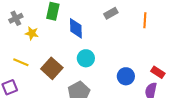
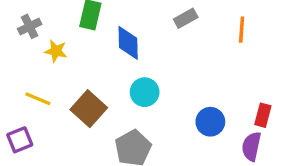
red rectangle: (158, 72) -> (263, 115), turned 72

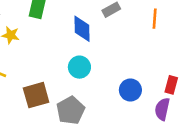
blue diamond: (128, 43) -> (82, 29), moved
brown square: (89, 109) -> (36, 95), moved, turned 32

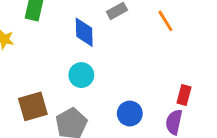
orange line: (155, 19) -> (165, 21), turned -36
blue circle: (130, 90) -> (130, 114), moved

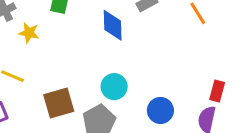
cyan circle: (81, 75) -> (114, 87), moved

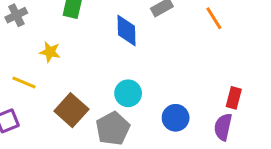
yellow star: (29, 33) -> (50, 52), moved
brown square: (59, 103) -> (71, 110), turned -32

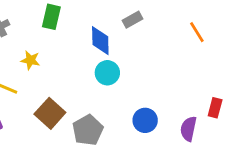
orange line: (214, 18) -> (197, 32), moved
cyan circle: (128, 93) -> (107, 73), moved
red rectangle: (234, 98) -> (215, 108), moved

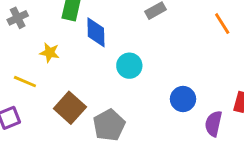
blue diamond: (100, 41) -> (96, 32), moved
blue circle: (145, 120) -> (183, 99), moved

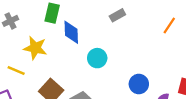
orange line: (222, 24) -> (169, 25), turned 66
yellow star: (50, 53) -> (35, 48), size x1.5

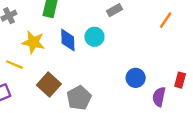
blue diamond: (71, 32) -> (68, 40), moved
cyan circle: (97, 58) -> (94, 37), moved

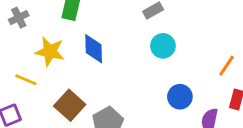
orange line: (166, 20) -> (227, 66), moved
cyan circle: (94, 37) -> (163, 46), moved

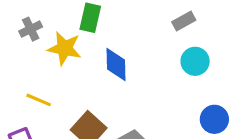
yellow star: (50, 52) -> (64, 48), moved

